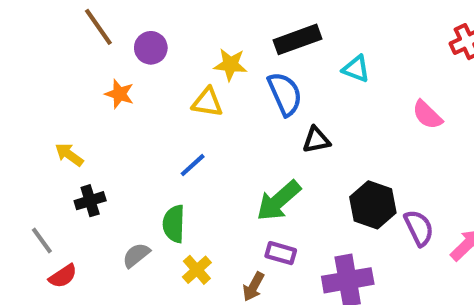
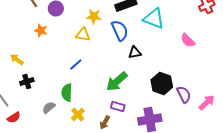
cyan triangle: (356, 69) -> (154, 18), size x1.6

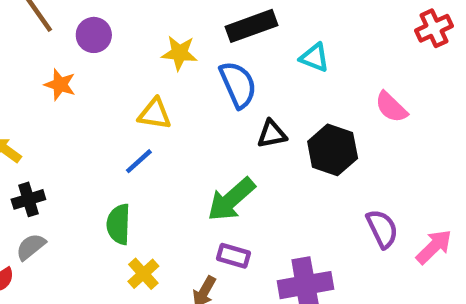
cyan triangle: (154, 18) -> (315, 58), size x0.6
yellow triangle: (83, 34) -> (155, 114), moved
black hexagon: (162, 84) -> (333, 150), moved
gray semicircle: (49, 108) -> (31, 247), moved

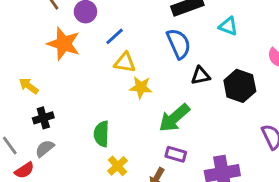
yellow star: (179, 53) -> (141, 87), moved
orange star: (60, 85) -> (64, 44), size x1.6
blue line: (139, 161) -> (115, 36), moved

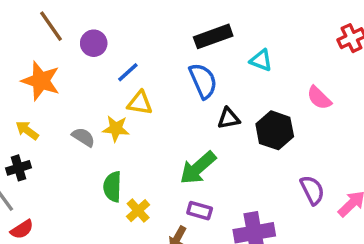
orange star: (64, 44) -> (41, 81), moved
yellow star: (141, 87) -> (116, 129), moved
black cross: (43, 118) -> (19, 168), moved
gray semicircle: (45, 148) -> (83, 137), moved, turned 72
yellow cross: (118, 166) -> (138, 211), moved

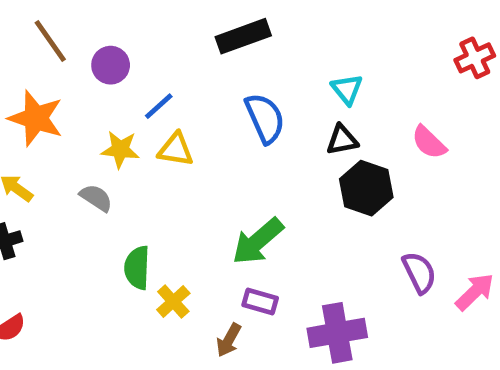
black rectangle: (213, 36) -> (243, 36), moved
cyan triangle: (261, 60) -> (347, 89), turned 30
black triangle: (229, 118) -> (342, 140), moved
yellow star: (116, 129) -> (120, 150), moved

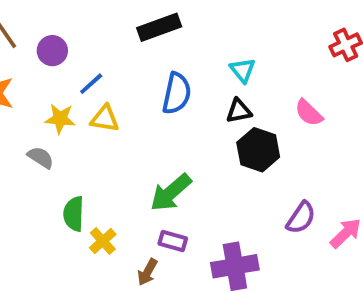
blue semicircle: (265, 118) -> (177, 93), turned 36
purple semicircle: (419, 273) -> (301, 218), turned 60

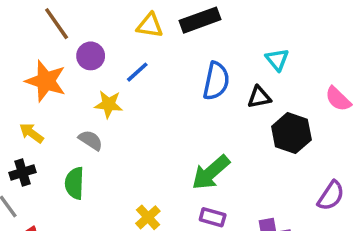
purple circle: (52, 51) -> (91, 56), moved
black triangle: (239, 111) -> (259, 97), moved
yellow triangle: (105, 119) -> (150, 25), moved
green semicircle: (74, 214) -> (74, 183), moved

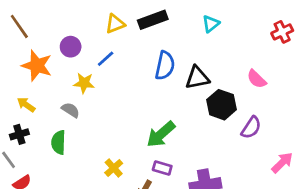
brown line: (57, 24) -> (19, 26), moved
yellow triangle: (150, 25) -> (115, 24), turned -30
cyan triangle: (277, 60) -> (211, 24), moved, turned 30
black triangle: (259, 97) -> (197, 78), size x1.4
purple semicircle: (331, 196) -> (251, 128), moved

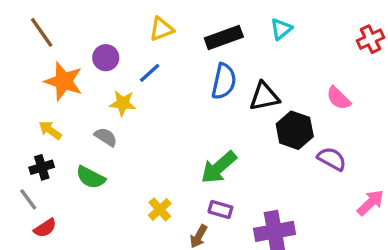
black rectangle: (153, 20) -> (224, 37), moved
purple semicircle: (251, 128) -> (332, 159), turned -95
green semicircle: (58, 142) -> (91, 177), turned -65

